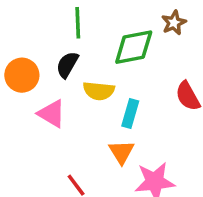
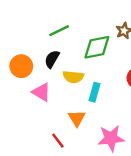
green line: (78, 23) -> (59, 31), turned 66
orange triangle: (121, 152) -> (77, 118), moved

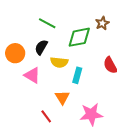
green line: (59, 31) -> (47, 23), turned 54

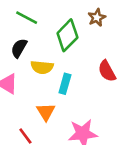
green diamond: (79, 37) -> (67, 35), turned -35

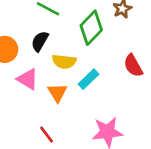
cyan rectangle: (65, 84) -> (89, 79), turned 30
orange triangle: (46, 112) -> (57, 93), moved

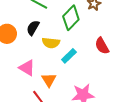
pink triangle: (28, 79) -> (27, 68), moved
orange triangle: (57, 93) -> (49, 80), moved

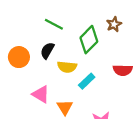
red semicircle: (102, 46) -> (123, 70), turned -60

